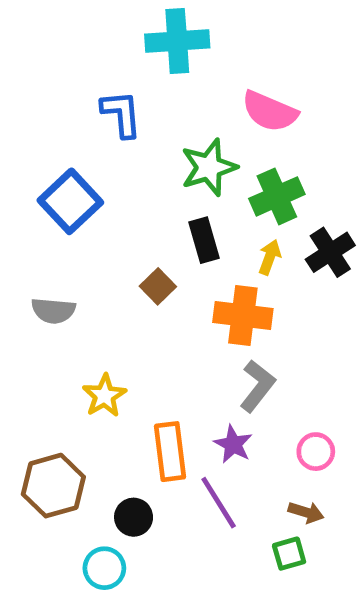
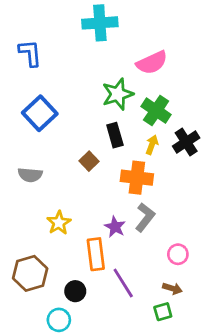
pink semicircle: (270, 111) -> (152, 63), turned -48
blue L-shape: (121, 114) -> (30, 53), moved
green cross: (277, 196) -> (156, 111), turned -32
purple star: (233, 444) -> (115, 227), moved

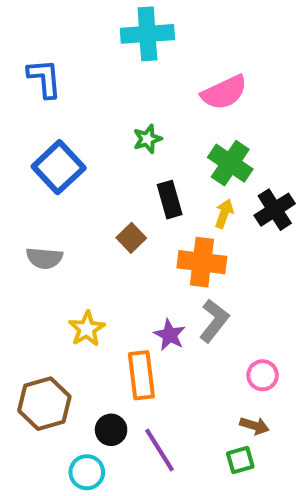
green star: (118, 94) -> (147, 139), moved, size x0.6
purple line: (123, 283) -> (160, 450), moved

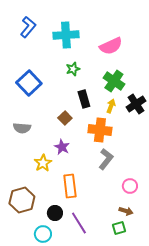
cyan cross: (147, 34) -> (66, 35), moved
blue L-shape: (44, 78) -> (28, 27), moved, turned 45
purple star: (170, 335) -> (62, 147), moved

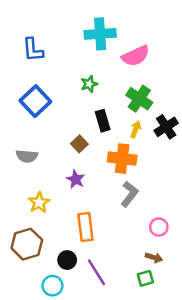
blue L-shape: (28, 27) -> (33, 50), moved, turned 135
cyan cross: (66, 35) -> (100, 34), moved
yellow star: (43, 163) -> (39, 203), moved

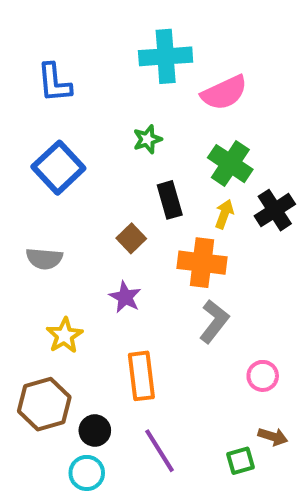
brown arrow: (154, 258) -> (273, 437), moved
black circle: (67, 260) -> (95, 431), moved

